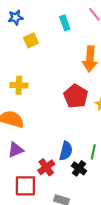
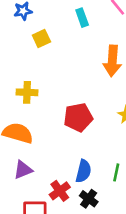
red pentagon: (76, 96) -> (78, 117), moved, turned 30
black cross: (79, 168) -> (89, 199), moved

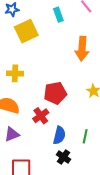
yellow square: (41, 39) -> (26, 31), size x1.6
red cross: (60, 191) -> (41, 116), moved

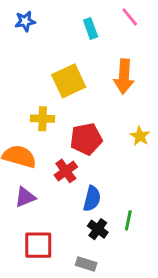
yellow square: (26, 31) -> (69, 81), moved
yellow cross: (15, 73) -> (43, 119), moved
green line: (85, 136) -> (128, 220), moved

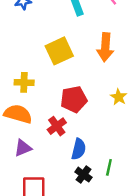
yellow cross: (43, 119) -> (24, 82), moved

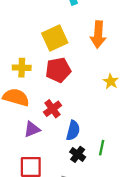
red pentagon: (74, 99) -> (58, 70), moved
purple triangle: (23, 148) -> (32, 129), moved

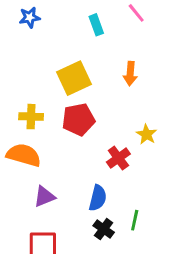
orange arrow: (98, 35) -> (130, 74), size x0.7
red cross: (53, 109) -> (118, 158), moved

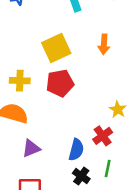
yellow star: (147, 134) -> (118, 110), moved
red cross: (118, 158) -> (103, 136), moved

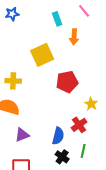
orange arrow: (104, 44) -> (74, 37), moved
red pentagon: (60, 83) -> (67, 82), moved

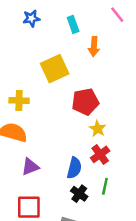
pink line: (84, 11) -> (117, 15), moved
blue star: (12, 14) -> (31, 18), moved
yellow star: (91, 104) -> (98, 129), moved

